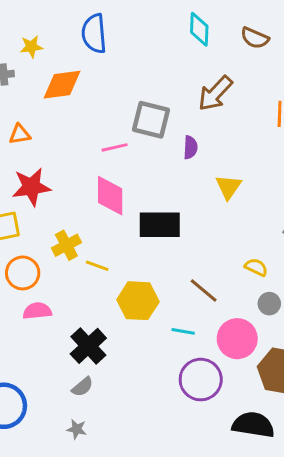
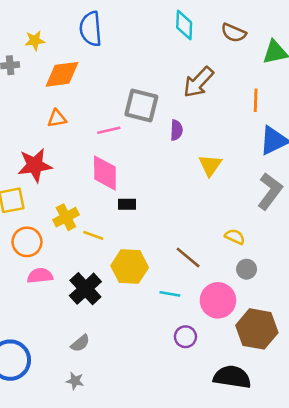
orange triangle: (20, 134) -> (57, 118), moved
black rectangle: (160, 225) -> (127, 204), moved, size x0.5
black cross: (88, 346) -> (85, 289), moved
purple circle: (201, 380) -> (185, 337), size x0.6

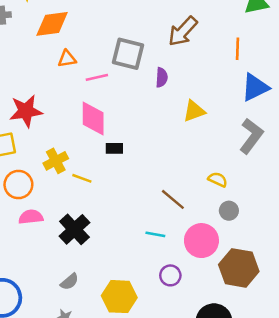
orange triangle: (57, 118) -> (67, 59), moved
yellow triangle: (210, 165) -> (194, 111), turned 35
yellow hexagon: (130, 267) -> (119, 297), moved

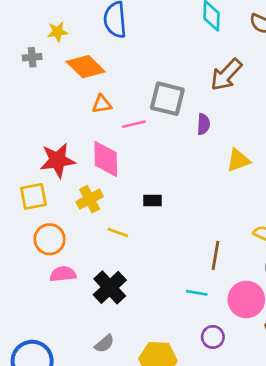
orange diamond: (52, 24) -> (86, 67), turned 52
pink diamond: (93, 119) -> (106, 159), moved
yellow cross: (56, 161) -> (90, 199), moved
brown line: (173, 199) -> (216, 255), turned 60

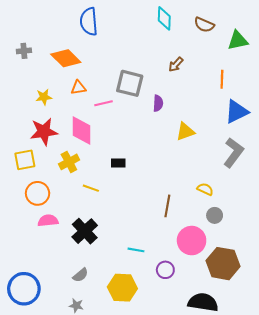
yellow star: (58, 32) -> (44, 97), moved
brown arrow: (226, 75) -> (176, 64), size x0.6
cyan line: (197, 293) -> (136, 250), moved

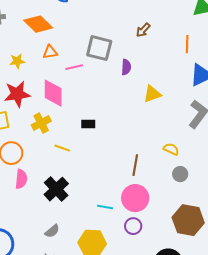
pink semicircle: (48, 221) -> (21, 179), turned 102
pink circle: (192, 241) -> (135, 198), moved

